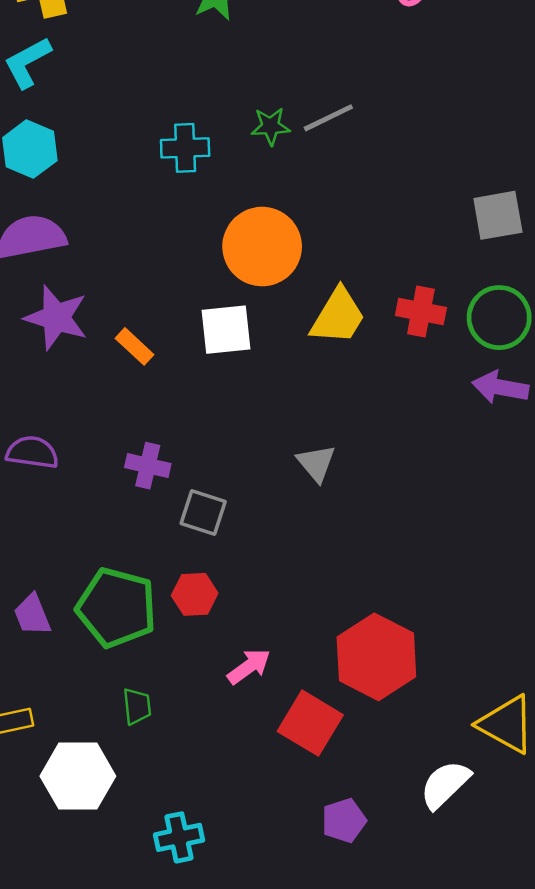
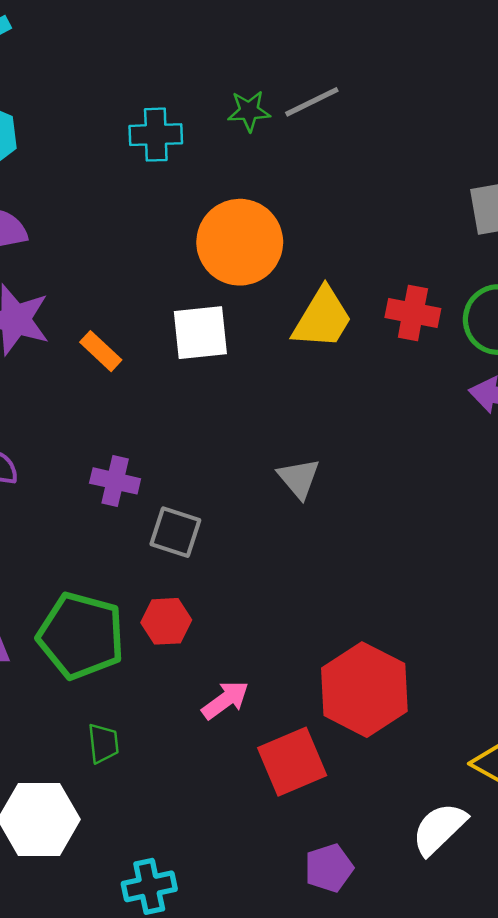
red square: (310, 723) -> (292, 762), turned 36

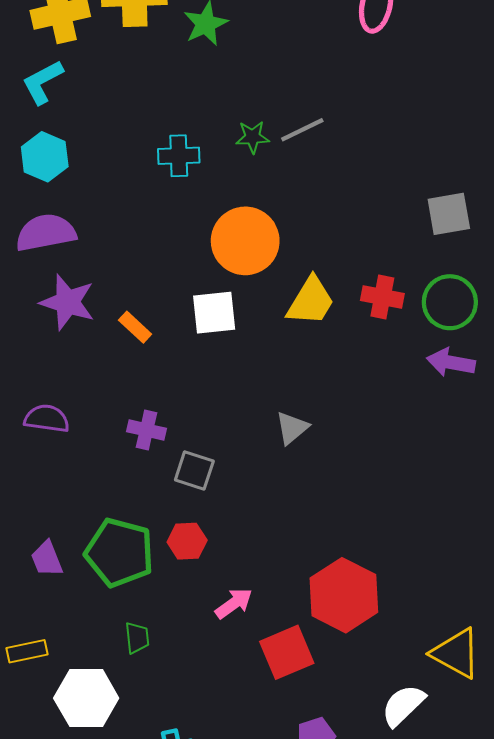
gray triangle: (299, 478) -> (292, 428), turned 30

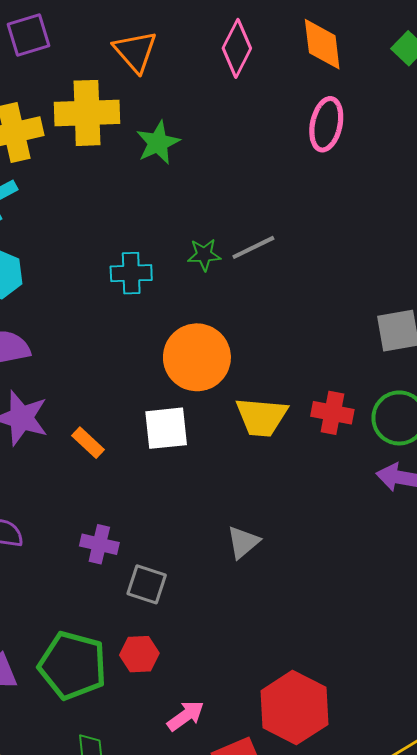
yellow trapezoid: (311, 301) -> (262, 417), turned 64

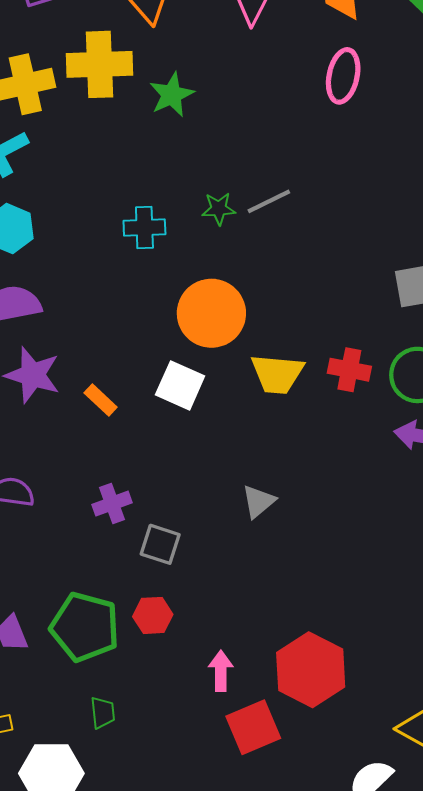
white square: (166, 428) -> (180, 385), turned 30
purple cross: (99, 544) -> (112, 504), turned -33
pink arrow: (186, 716) -> (221, 671), moved, turned -54

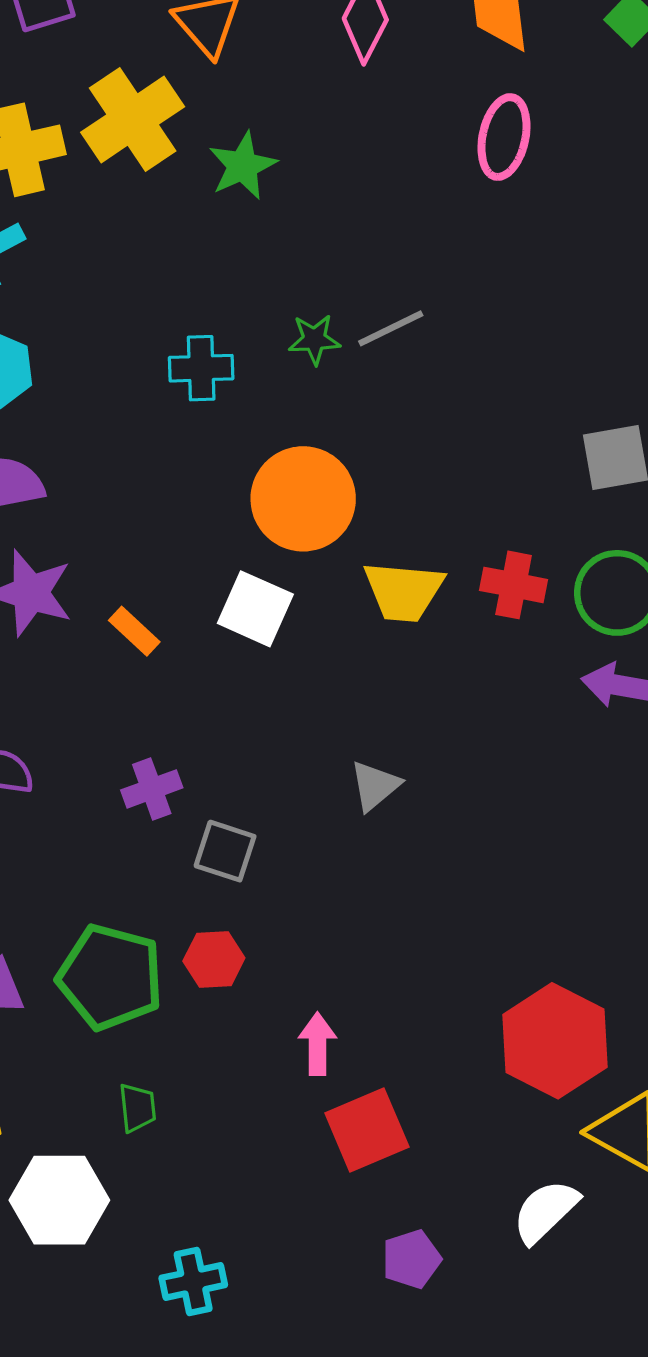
yellow cross: (100, 64) -> (133, 120), turned -32
red hexagon: (311, 670) -> (555, 1041), moved

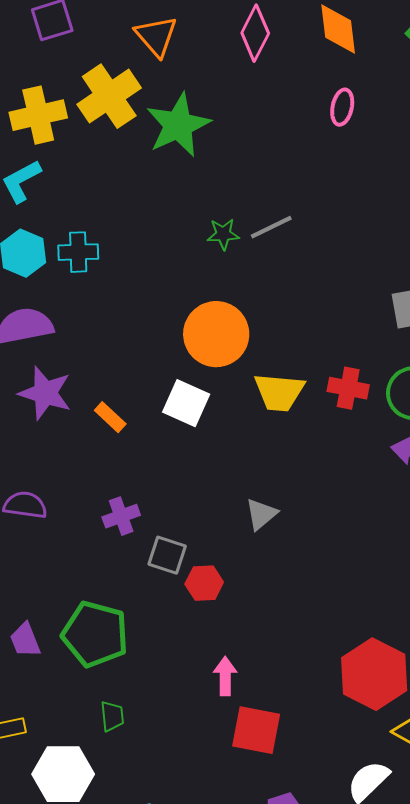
pink ellipse: (504, 137) -> (342, 107), size x0.7
green star: (243, 166) -> (178, 125), size x1.5
cyan cross: (201, 368) -> (78, 252), moved
red hexagon: (214, 959) -> (204, 583), moved
red square: (367, 1130) -> (256, 730), turned 34

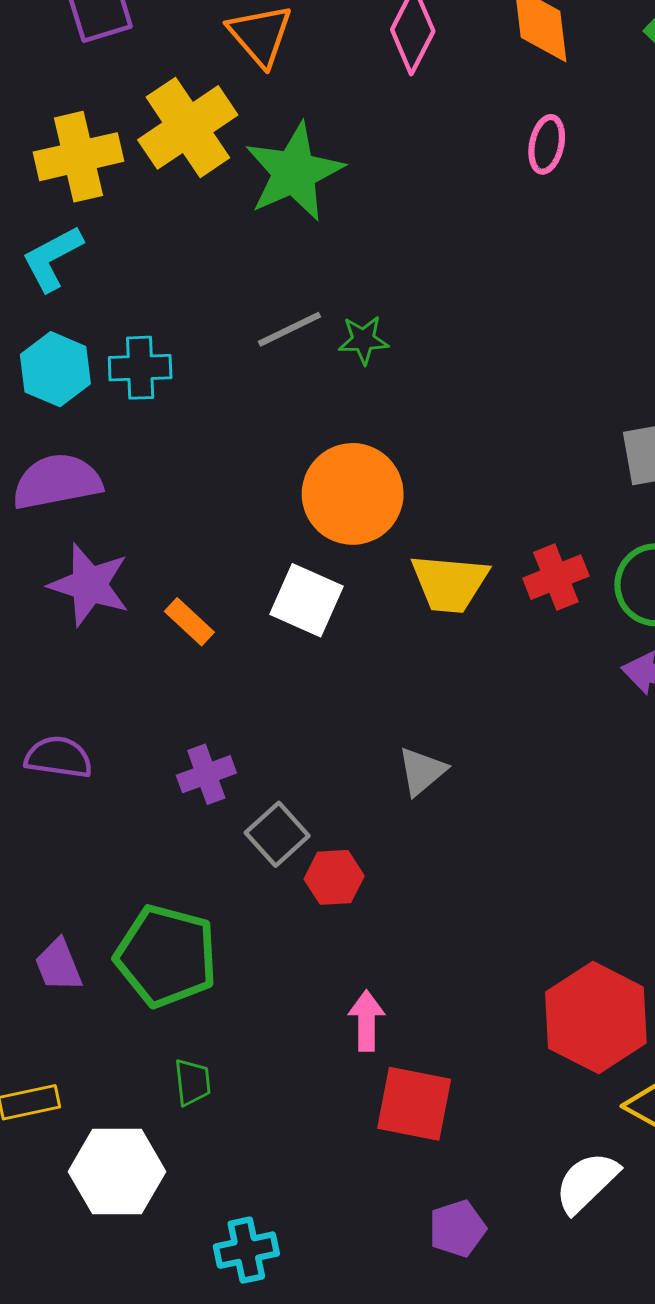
gray line: (271, 227) -> (289, 329), moved
red cross: (348, 388) -> (556, 577), turned -33
gray square: (167, 555) -> (277, 834), turned 30

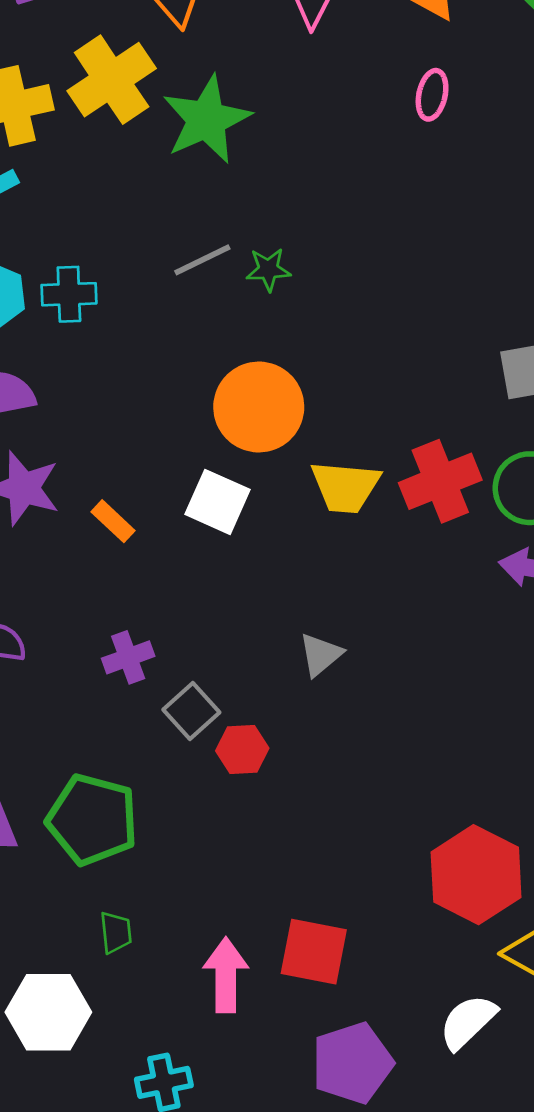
red cross: (556, 577) -> (440, 481), size x1.4
pink arrow: (366, 1021) -> (226, 975), moved, size x1.4
purple pentagon: (457, 1229) -> (352, 1063), size x1.6

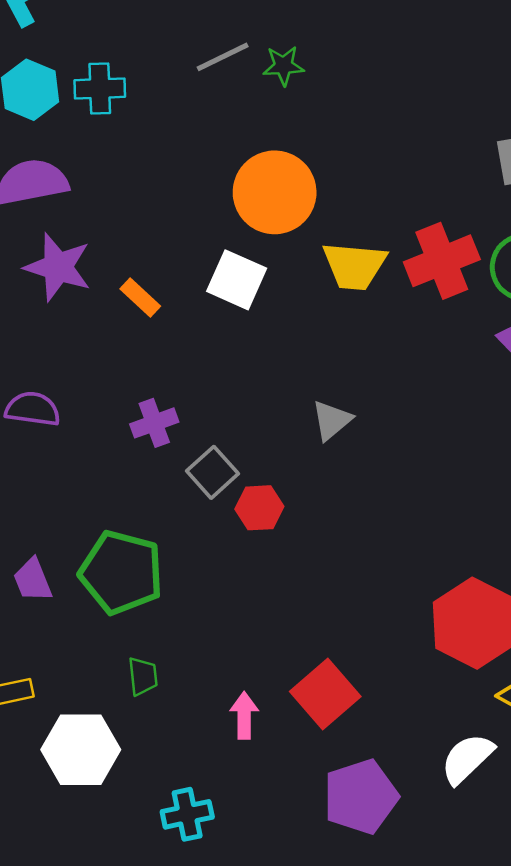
red square: (314, 952) -> (325, 694), turned 38
pink arrow: (226, 975) -> (244, 716), size x0.7

